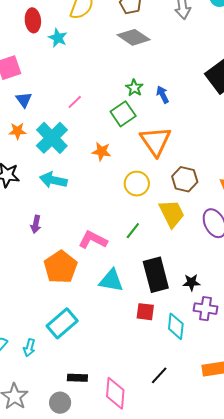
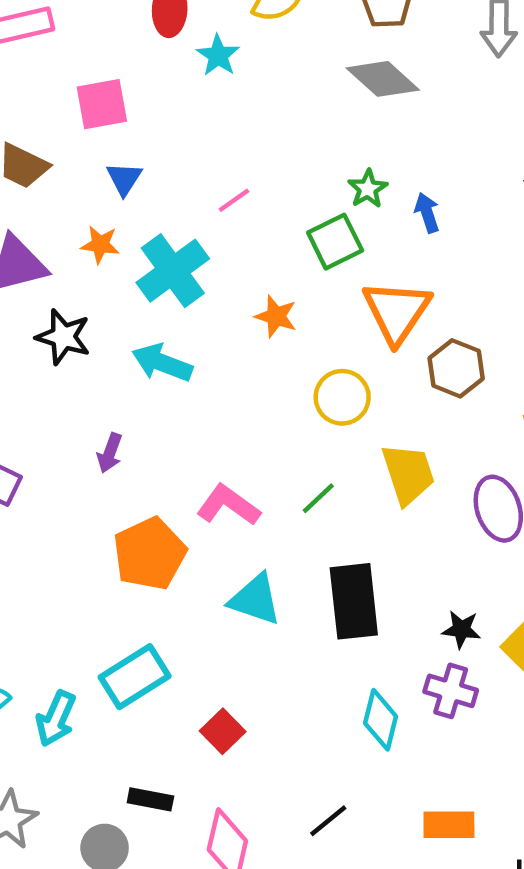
brown hexagon: (185, 179) -> (456, 368), moved
black star: (191, 282) -> (461, 629), moved
red square: (145, 312) -> (223, 731), moved, turned 30
cyan arrow: (29, 348) -> (56, 719), size x1.4

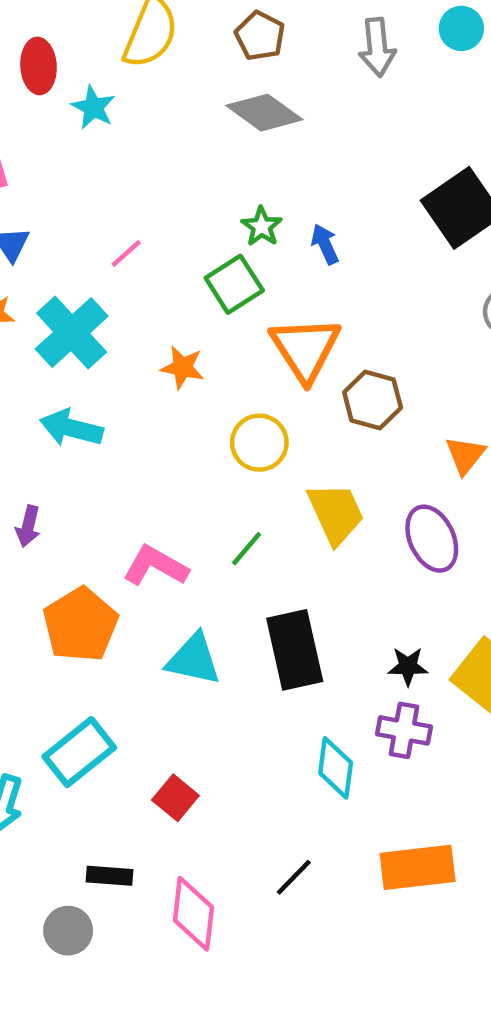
orange rectangle: (449, 825) -> (418, 867), size x1.4

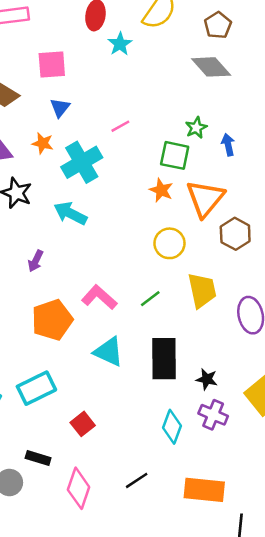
green square: (234, 284) -> (175, 155), turned 32
orange star: (182, 367) -> (161, 190), moved
black star: (408, 666) -> (207, 379), moved

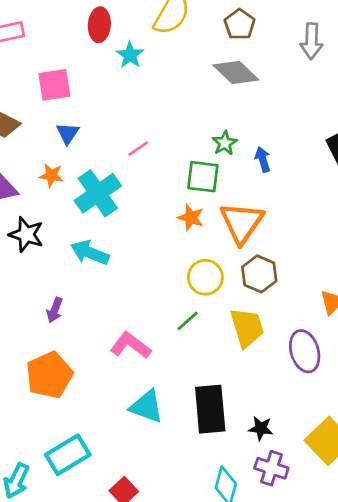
brown hexagon: (235, 234) -> (259, 274), moved
green line: (150, 299) -> (188, 321), moved
orange pentagon: (52, 320) -> (49, 375), moved

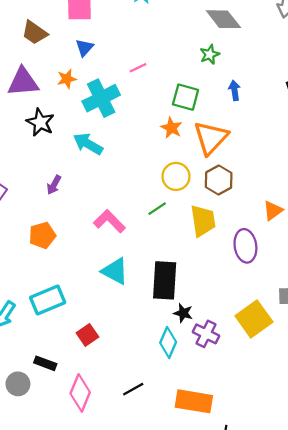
green star: (225, 143) -> (210, 54), moved
orange star: (51, 175) -> (67, 79), turned -30
orange pentagon: (49, 375) -> (42, 235), size x0.7
black star: (261, 428) -> (183, 313), moved

